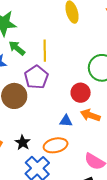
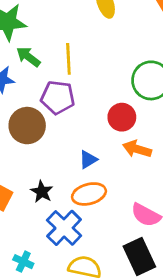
purple pentagon: (36, 77) -> (58, 97), turned -30
blue triangle: (66, 121) -> (88, 160), moved, turned -32

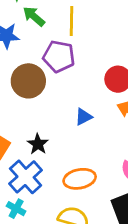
orange ellipse: (89, 194) -> (80, 179), moved
blue cross: (64, 228) -> (26, 177), moved

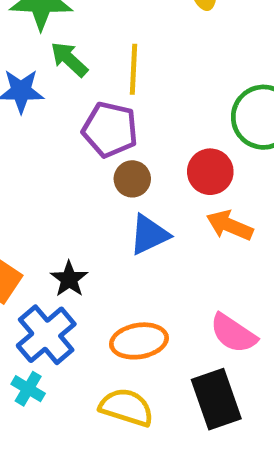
brown circle: (28, 81) -> (132, 179), moved, size x0.6
blue triangle: (84, 117) -> (149, 235), size x1.4

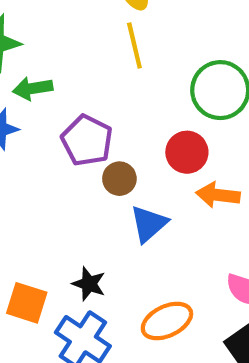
green arrow: (69, 59) -> (33, 88), turned -36
yellow line: (133, 69) -> (134, 45), moved
purple pentagon: (110, 130) -> (87, 140), turned 30

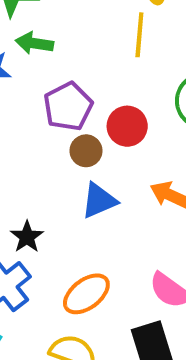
red circle: (187, 152) -> (127, 126), moved
orange ellipse: (167, 321) -> (86, 294), turned -30

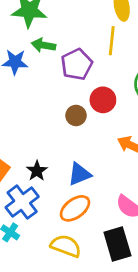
purple pentagon: (68, 107) -> (77, 64), moved
blue triangle: (99, 201) -> (79, 174), moved

